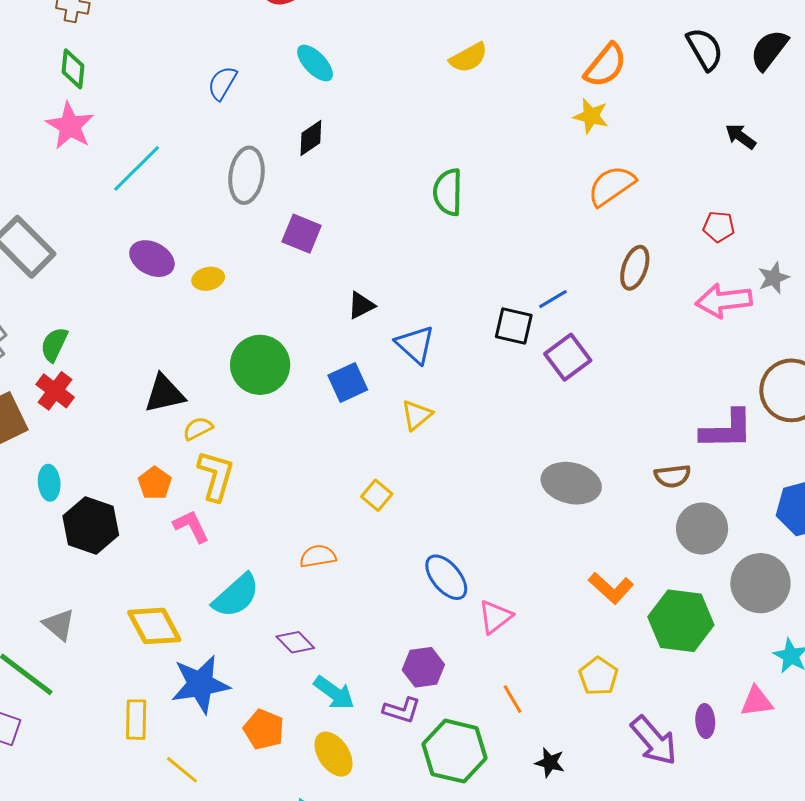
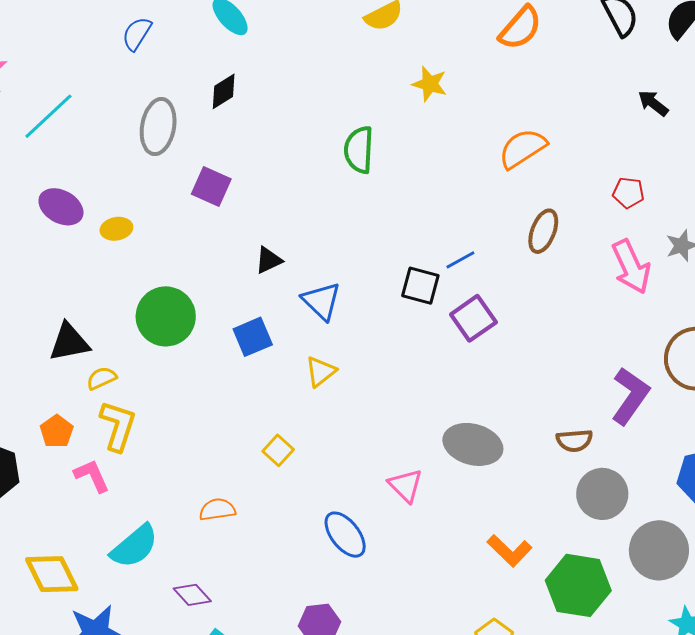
yellow star: (591, 116) -> (430, 84), moved
pink arrow: (724, 301) -> (631, 267), turned -110
purple L-shape: (727, 430) -> (630, 396), turned -56
pink triangle: (495, 617) -> (406, 485), moved, turned -39

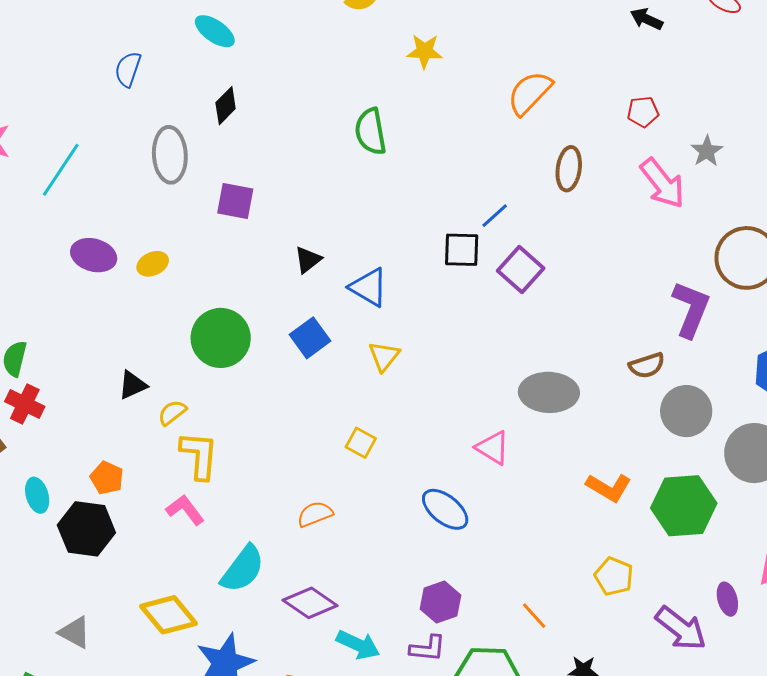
black triangle: (69, 342) -> (133, 385), size x0.7
orange pentagon: (57, 431) -> (107, 478), moved
purple diamond: (192, 595) -> (310, 603), size x1.4

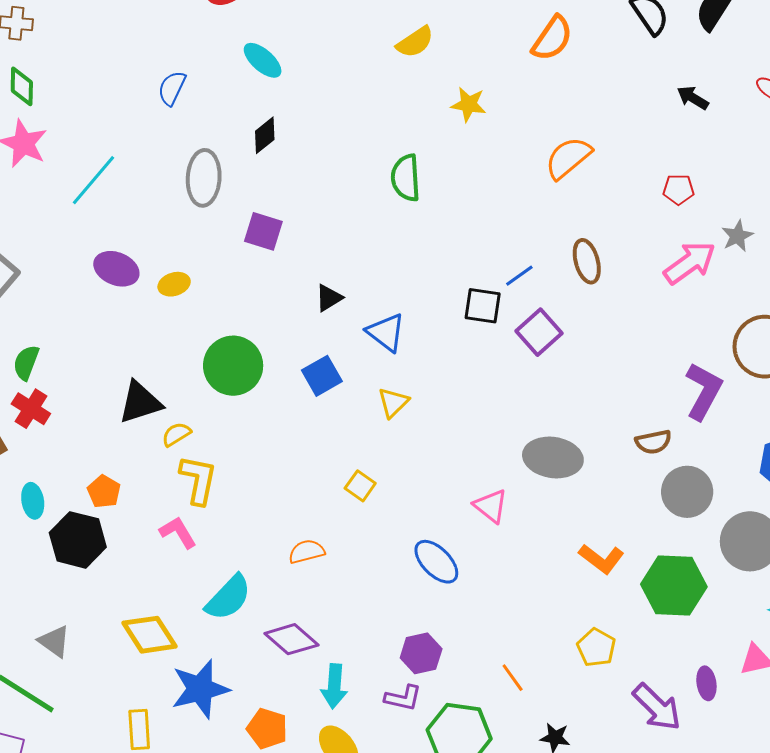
brown ellipse: (569, 169) -> (587, 261), moved, turned -30
pink arrow: (662, 183) -> (690, 263), turned -94
black triangle: (133, 385) -> (140, 402), size x1.5
cyan arrow: (358, 645) -> (334, 686), turned 63

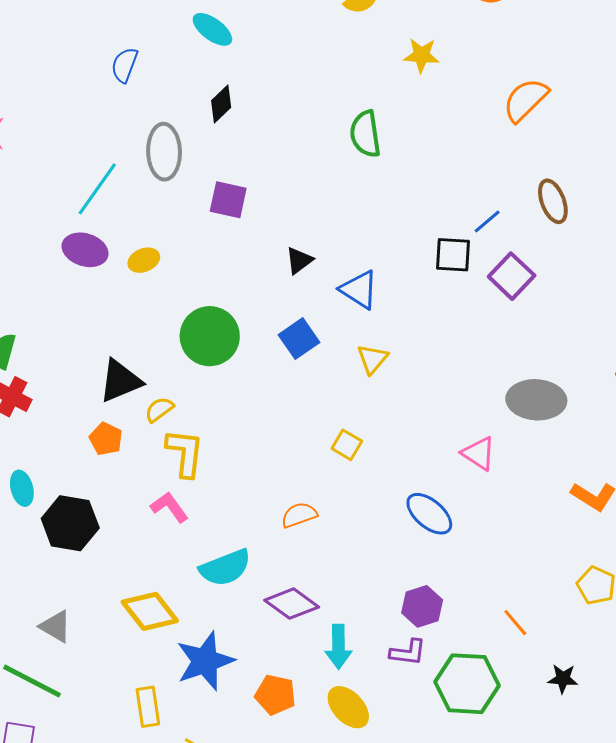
cyan line: (94, 180) -> (97, 189), moved
orange pentagon: (104, 492) -> (106, 439), moved
cyan semicircle: (228, 598) -> (225, 568), turned 30

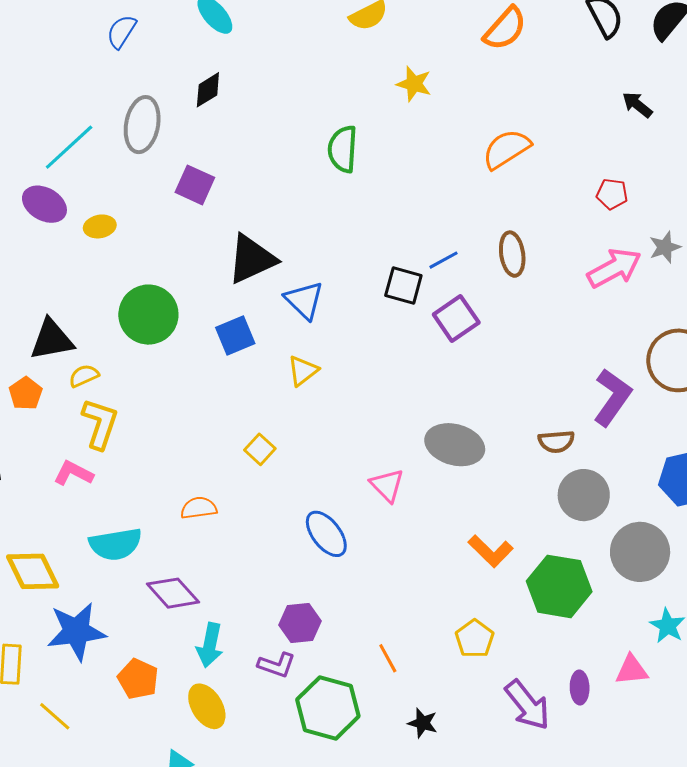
black triangle: (299, 260) -> (252, 259), size x1.8
pink L-shape: (169, 507) -> (73, 473), turned -39

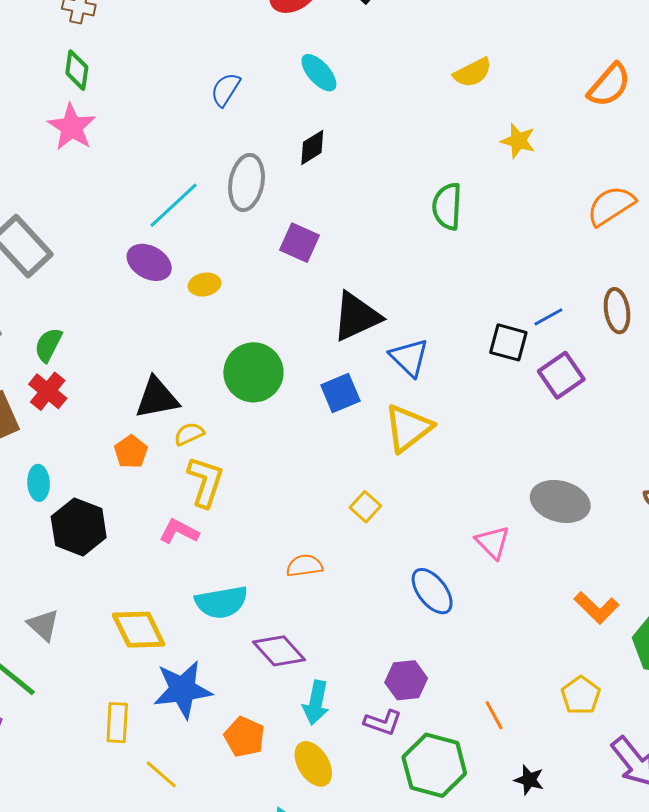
yellow triangle: (303, 371) -> (408, 428), size x1.6

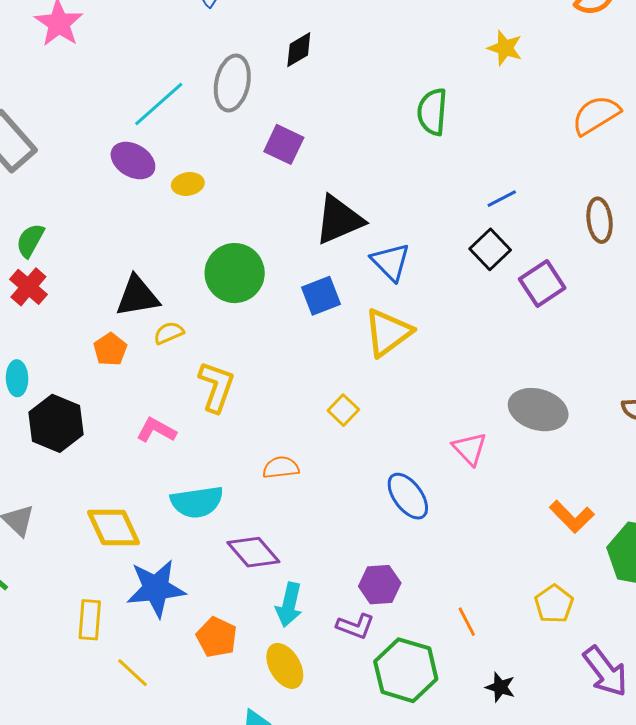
blue line: (548, 317) -> (502, 199), moved
black square: (508, 342) -> (490, 249), turned 30
yellow L-shape: (205, 482) -> (216, 387), moved

